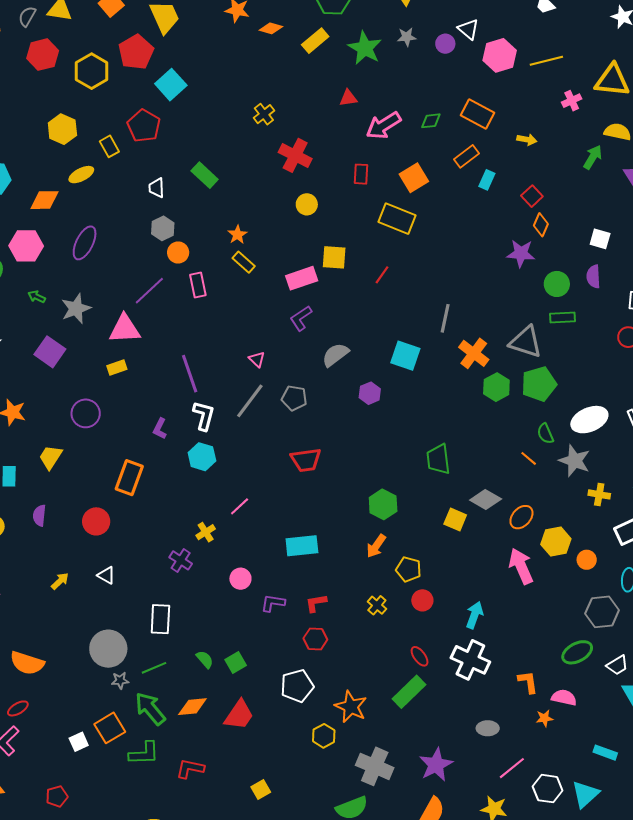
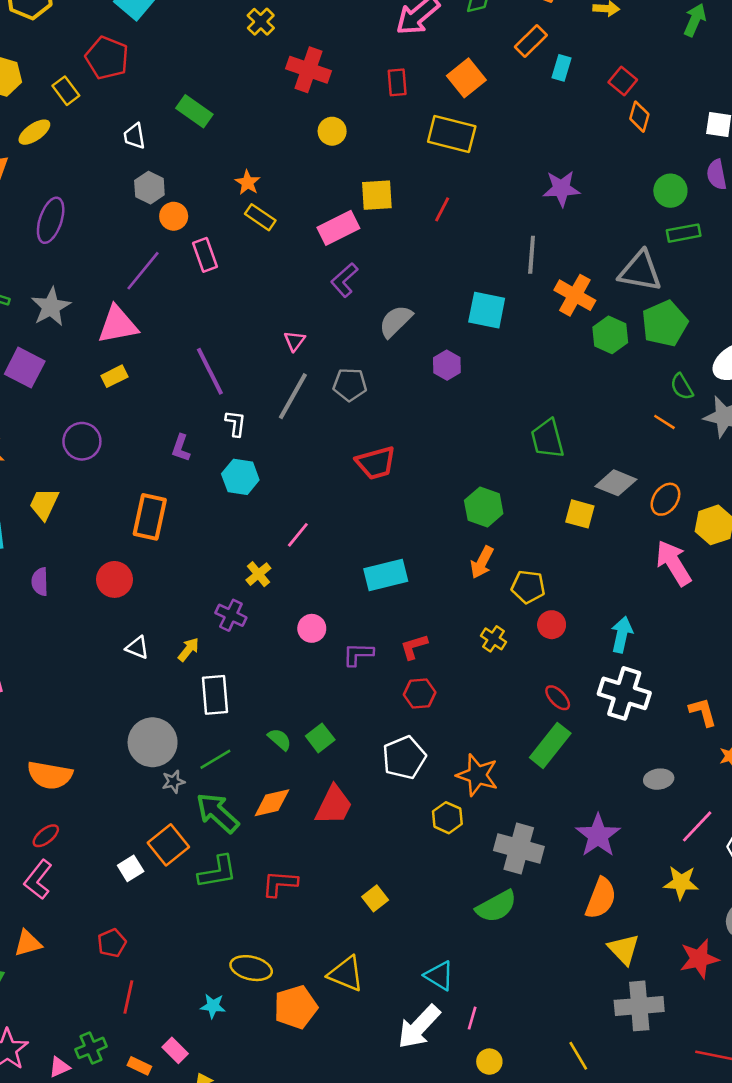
purple star: (521, 253) -> (561, 189), moved
pink triangle: (257, 359) -> (295, 341), turned 30
white L-shape: (204, 416) -> (236, 423), size x0.7
yellow arrow: (60, 581) -> (189, 649), moved

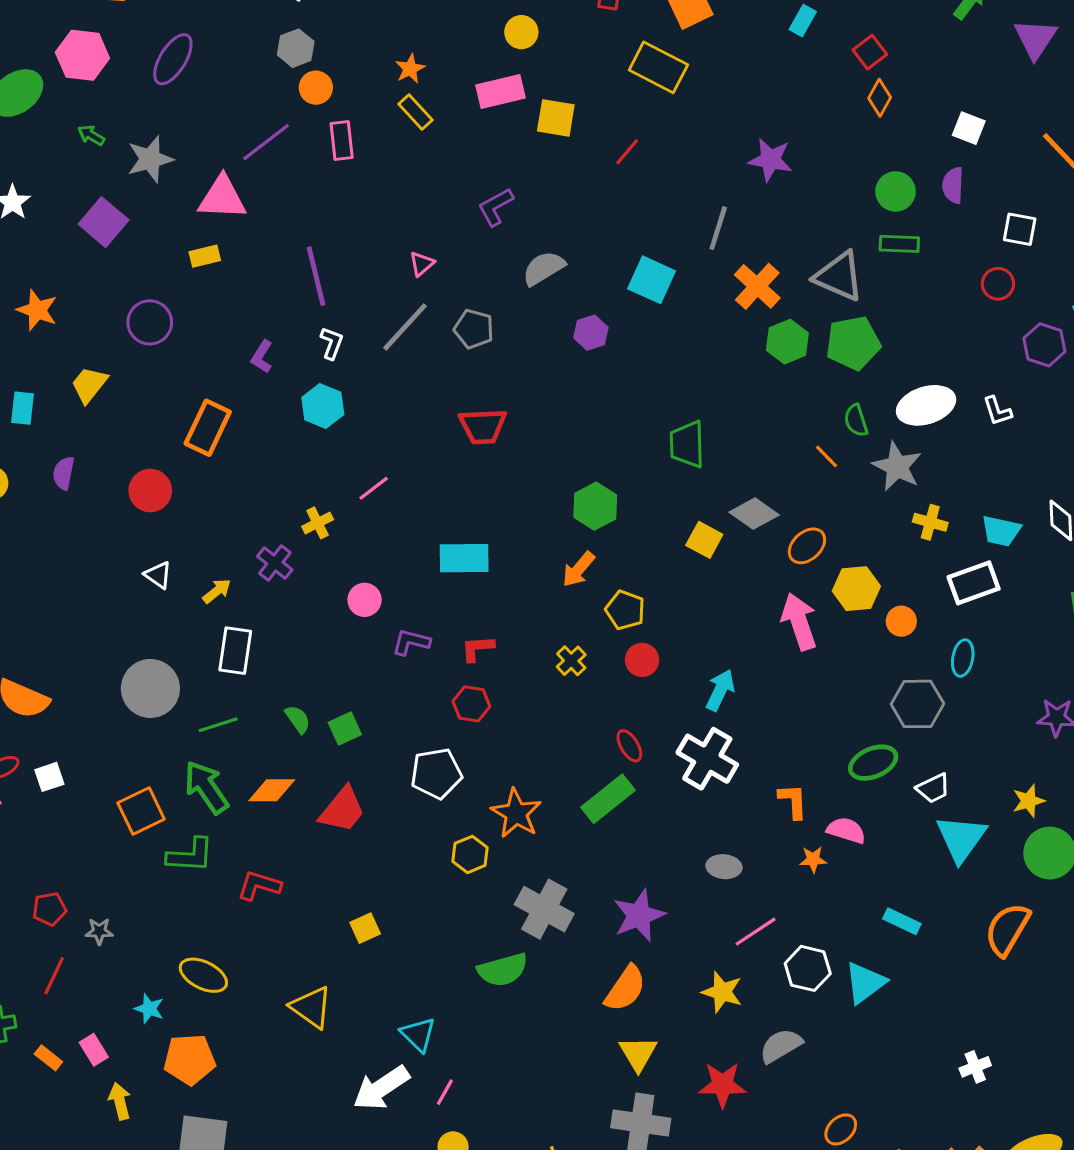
pink rectangle: (338, 228) -> (501, 91), moved
gray star: (173, 782) -> (99, 931), moved
white square: (131, 868) -> (49, 777), moved
orange pentagon: (296, 1007) -> (190, 1059), moved

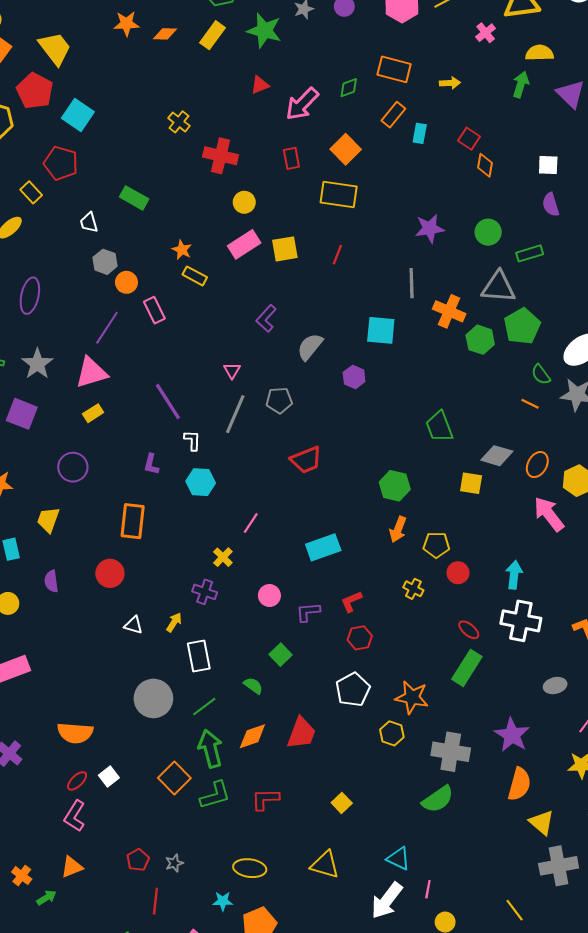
green circle: (895, 191) -> (488, 232), moved
green square: (345, 728) -> (281, 655), moved
green arrow: (206, 787) -> (210, 749), turned 39

